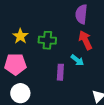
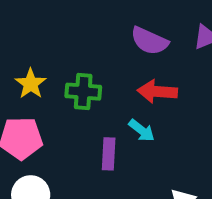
purple semicircle: (81, 14) -> (149, 41), turned -72
red arrow: (85, 40) -> (157, 92), turned -60

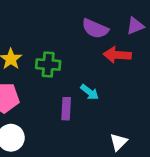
red arrow: (157, 92) -> (117, 55), moved

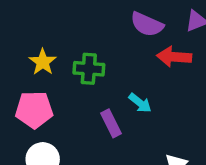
purple rectangle: (66, 109) -> (111, 123), turned -30

